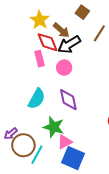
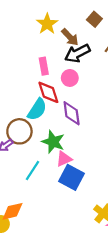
red diamond: (48, 42) -> (48, 92), moved
brown circle: (23, 145) -> (19, 131), moved

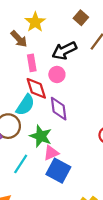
brown arrow: (70, 37) -> (19, 39), moved

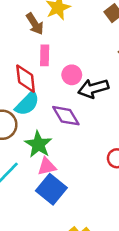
black arrow: (64, 51) -> (93, 88), moved
red diamond: (36, 88) -> (26, 79), moved
purple diamond: (59, 109) -> (66, 116), turned -35

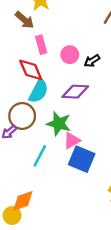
black arrow: (93, 88) -> (92, 61), size x0.6
purple diamond: (66, 116) -> (75, 92), turned -40

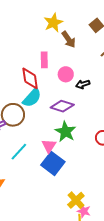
brown arrow: (24, 20) -> (69, 39), moved
green star: (59, 124) -> (65, 132), moved
pink triangle: (72, 141) -> (49, 146), turned -42

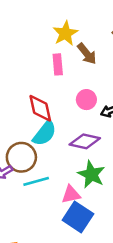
pink rectangle: (44, 60) -> (58, 64), moved
pink triangle: (49, 146) -> (71, 194), turned 49
cyan line: (19, 152) -> (36, 181), moved, turned 36

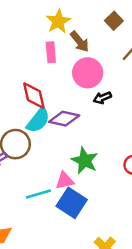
pink circle: (86, 100) -> (88, 73), moved, size x1.5
purple diamond: (85, 141) -> (64, 119), moved
cyan line: (36, 181) -> (38, 194), moved

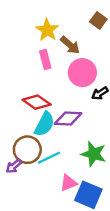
red diamond: (34, 96) -> (37, 102), turned -32
pink triangle: (65, 181) -> (68, 183), moved
cyan line: (38, 194) -> (49, 158), moved

